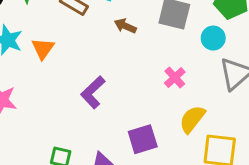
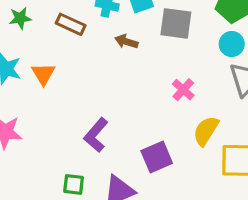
cyan circle: (213, 38) -> (232, 44), moved
purple L-shape: (93, 92) -> (96, 135), moved

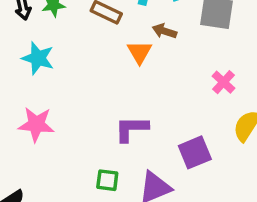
orange triangle: (43, 74) -> (140, 52), moved
purple L-shape: (96, 135) -> (131, 129), turned 48

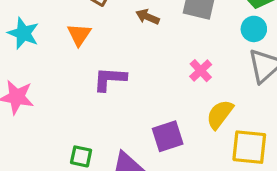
orange triangle: (140, 52) -> (79, 35), moved
purple L-shape: (131, 129) -> (110, 79), moved

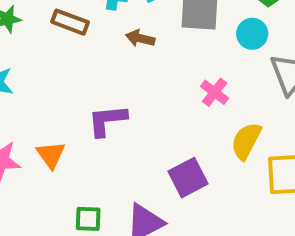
cyan circle: (254, 29) -> (252, 34), moved
orange triangle: (79, 35) -> (51, 155), moved

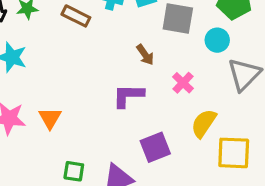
brown arrow: (140, 38) -> (145, 55), moved, turned -145
purple L-shape: (107, 120) -> (128, 96), moved

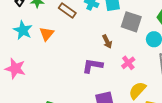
orange triangle: (50, 118) -> (47, 34), moved

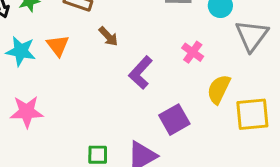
brown arrow: (107, 42) -> (108, 36), moved
purple L-shape: (92, 66) -> (141, 73), turned -40

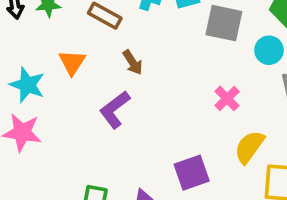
cyan star: (21, 51) -> (27, 85), moved
purple L-shape: (141, 73) -> (115, 110), moved

